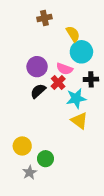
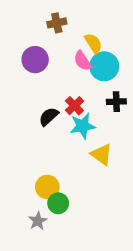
purple circle: (37, 67) -> (35, 60), moved
pink semicircle: (65, 69) -> (83, 61), moved, turned 35
cyan star: (76, 98) -> (83, 126), moved
yellow circle: (22, 146) -> (47, 187), moved

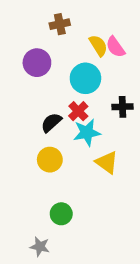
pink semicircle: (83, 61) -> (115, 47), moved
cyan circle: (104, 66) -> (85, 78), moved
yellow circle: (47, 187) -> (50, 160), moved
gray star: (38, 221) -> (40, 247), moved, turned -30

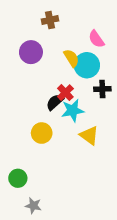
yellow semicircle: (98, 46) -> (71, 58), moved
cyan circle: (85, 78) -> (87, 65), moved
black semicircle: (51, 123) -> (55, 102), moved
green circle: (61, 214) -> (18, 178), moved

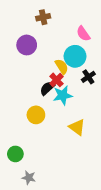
yellow semicircle: (71, 58) -> (62, 67), moved
black cross: (102, 89) -> (88, 77), turned -32
yellow triangle: (89, 135) -> (77, 127), moved

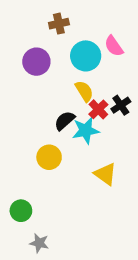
cyan circle: (75, 56) -> (86, 56), moved
red cross: (57, 80) -> (98, 109), moved

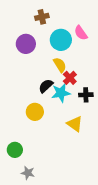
black cross: (121, 105) -> (86, 95), moved, turned 32

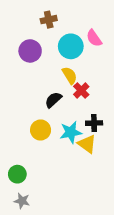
cyan star: (61, 93) -> (71, 132), moved
black cross: (86, 95) -> (94, 123), moved
gray star: (28, 173) -> (22, 201), moved

